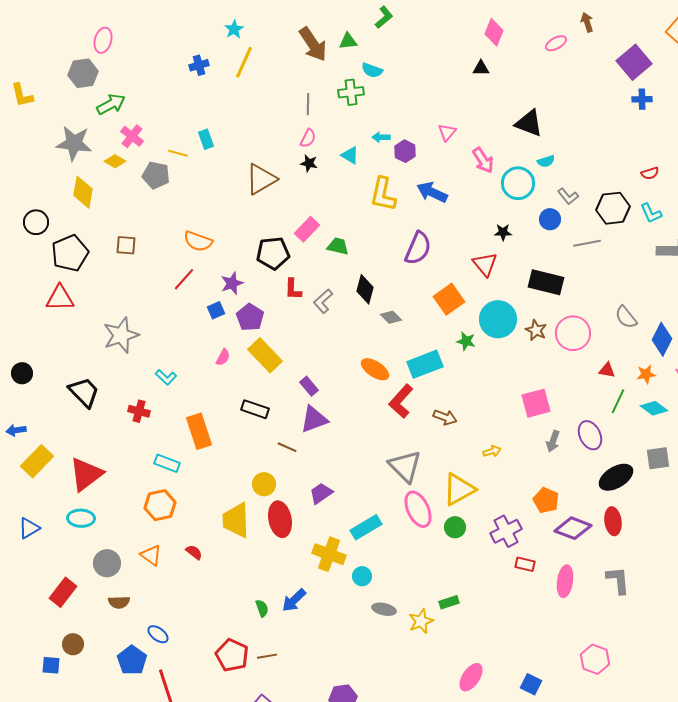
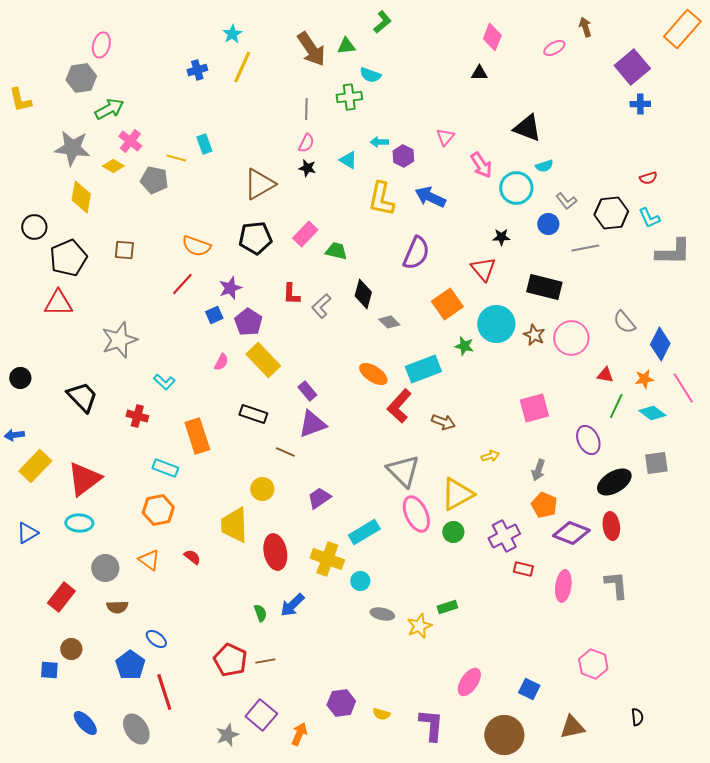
black pentagon: (273, 253) -> (255, 238), moved
gray arrow: (553, 441) -> (538, 470), moved
red ellipse: (280, 519) -> (275, 552), moved

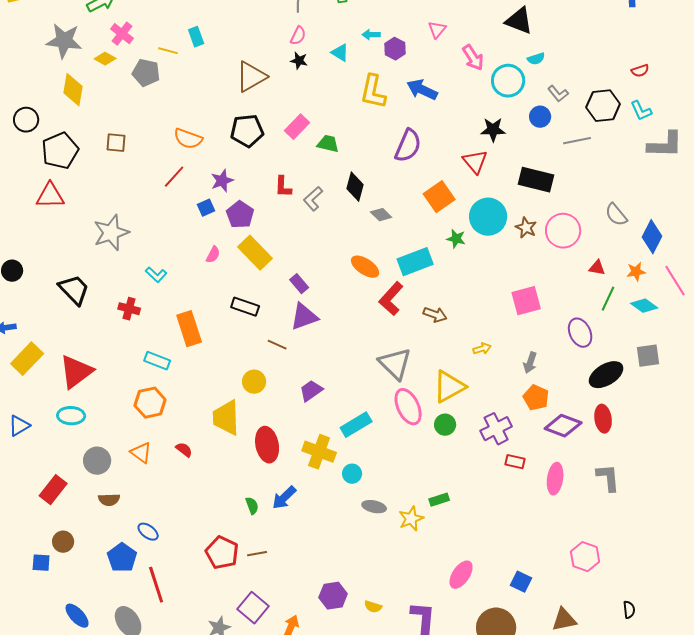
black star: (501, 237) -> (493, 130), size x1.4

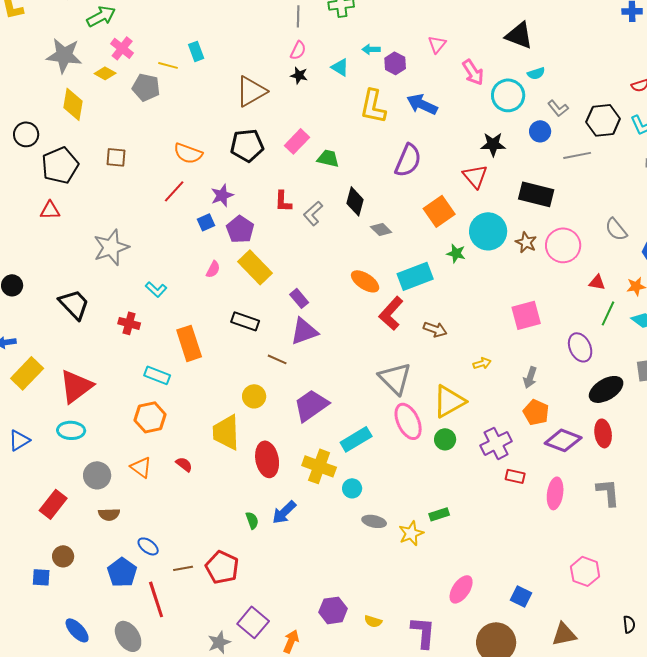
red triangle: (50, 196) -> (50, 210), size x0.7
purple trapezoid: (311, 391) -> (311, 405), size x1.5
brown line: (257, 554) -> (183, 568), moved

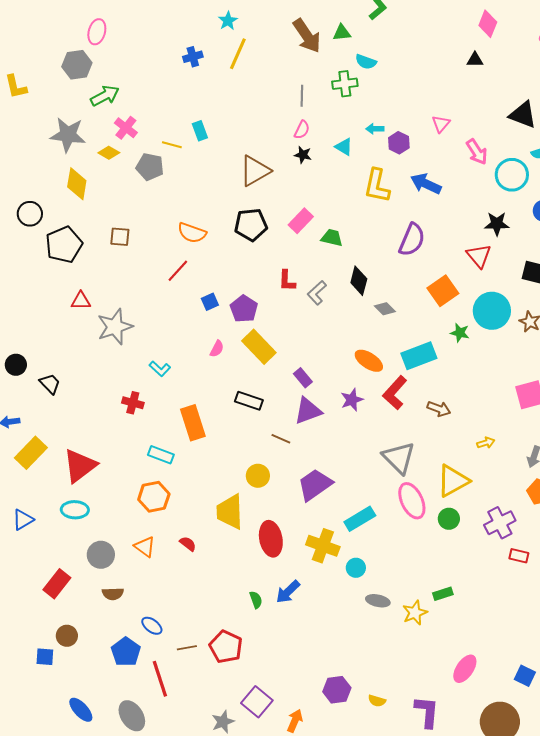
purple star: (222, 195) -> (352, 400), moved
red triangle: (50, 210) -> (81, 301), moved
black trapezoid: (74, 304) -> (50, 384), moved, size x0.7

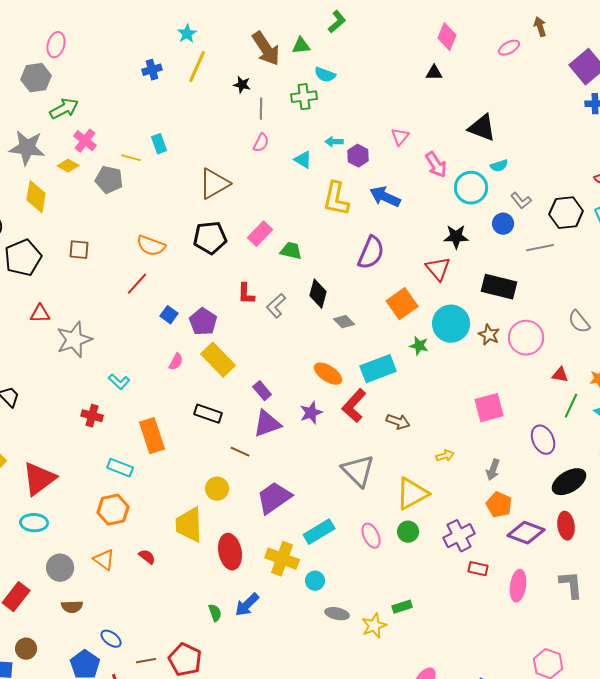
black star: (303, 155) -> (242, 85), moved
blue square: (210, 302) -> (169, 315), turned -30
pink ellipse: (412, 501) -> (371, 536), moved, size x0.7

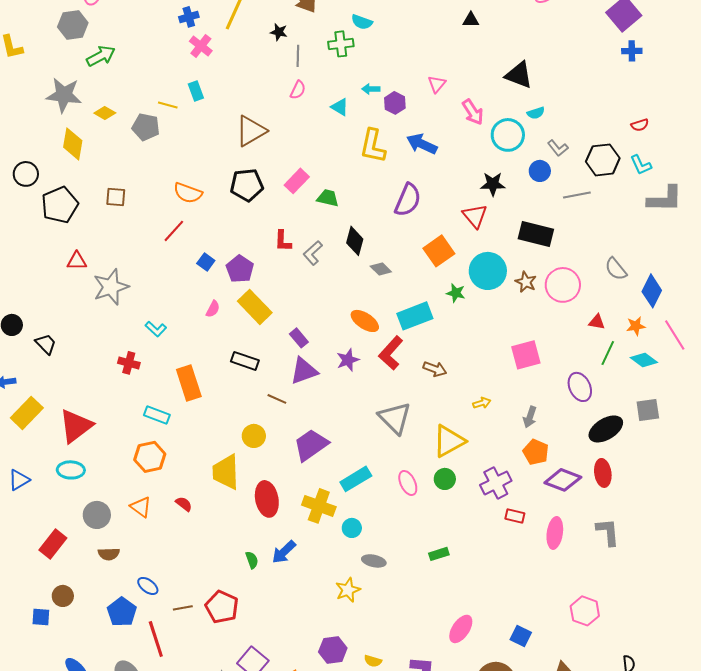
pink cross: (85, 141) -> (201, 46), moved
yellow star: (374, 626) -> (348, 590), moved

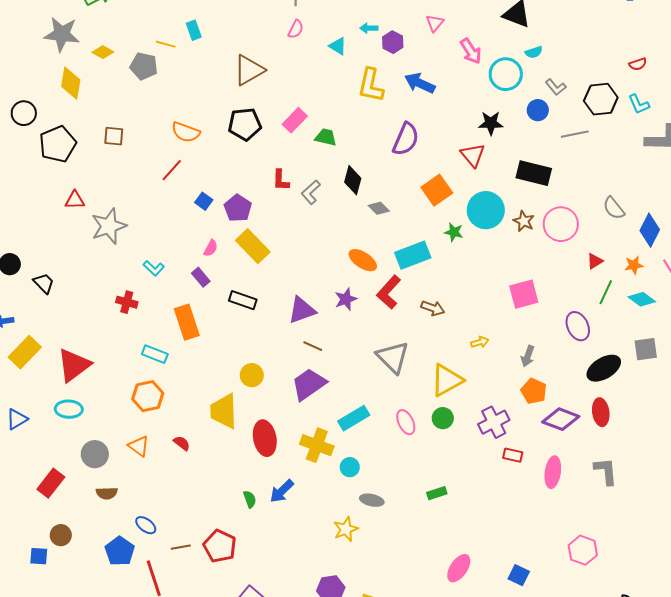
red triangle: (597, 322) -> (595, 261), turned -42
purple rectangle: (299, 338) -> (201, 277), moved
brown line: (277, 399) -> (313, 346), moved

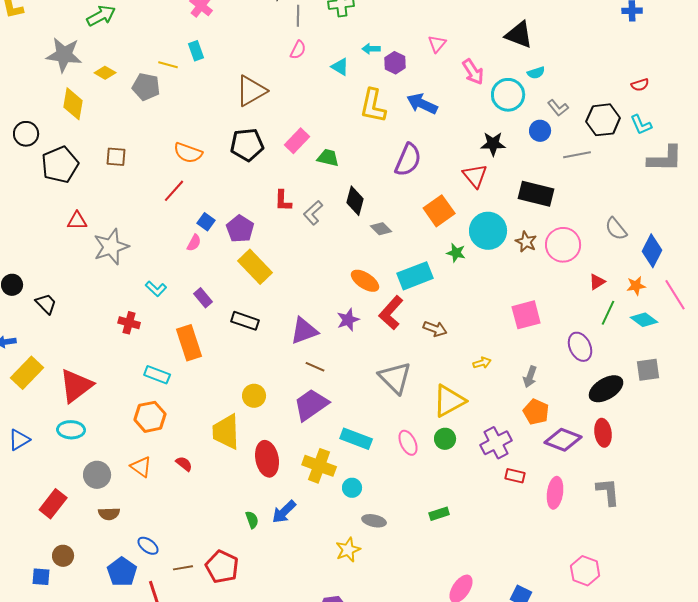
pink semicircle: (211, 248) -> (194, 243), moved
cyan rectangle: (354, 418) -> (356, 439), turned 52

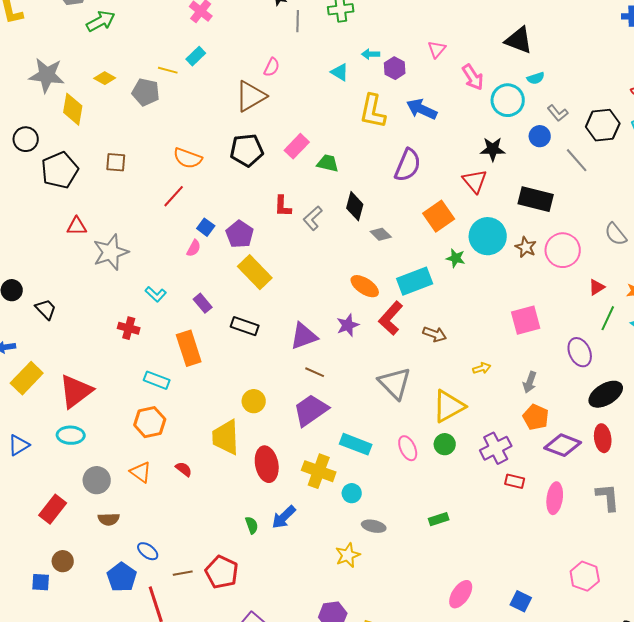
pink semicircle: (298, 50) -> (272, 67), moved
cyan rectangle: (196, 51) -> (196, 56), turned 66
gray star: (64, 55) -> (47, 75), moved
gray line: (577, 155) -> (577, 160), turned 60

